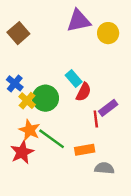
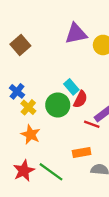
green circle: (45, 98) -> (58, 105), moved
red line: (96, 119) -> (92, 124), turned -63
green line: (52, 139) -> (51, 172), moved
red star: (22, 152) -> (24, 171), moved

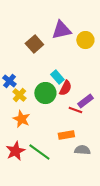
brown square: (20, 45) -> (34, 44), moved

